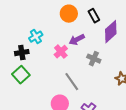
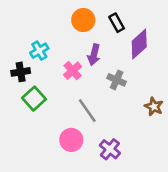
purple arrow: (77, 40) -> (94, 55), turned -49
green square: (21, 75) -> (34, 99), moved

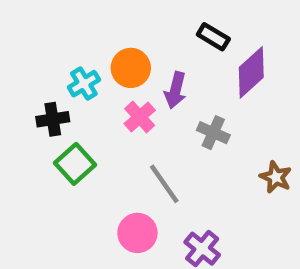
orange circle: (83, 20) -> (131, 68), moved
black rectangle: (117, 23) -> (213, 37), turned -30

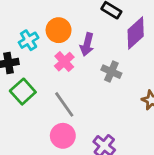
gray line: (164, 184) -> (64, 104), moved

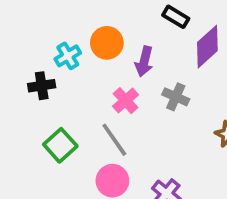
pink cross: (64, 62) -> (125, 101), moved
green square: (23, 92) -> (60, 145), moved

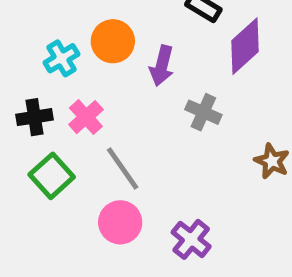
black cross: (42, 86) -> (35, 117), moved
pink cross: (125, 101) -> (86, 117), moved

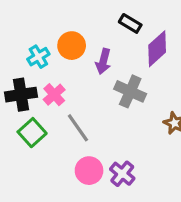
gray cross: (203, 112) -> (130, 91), size x1.4
black cross: (35, 117) -> (21, 95), size x1.4
pink circle: (120, 222) -> (89, 171), moved

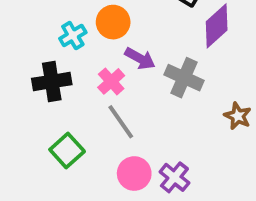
purple arrow: (103, 61) -> (140, 58), moved, turned -75
pink cross: (54, 95) -> (111, 81), moved
green square: (32, 133) -> (67, 150), moved

